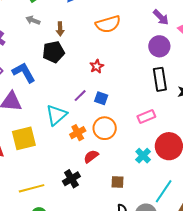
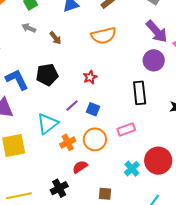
purple arrow: (161, 17) -> (157, 31), size x1.4
brown arrow: (60, 29) -> (55, 38), turned -40
black pentagon: (53, 52) -> (47, 75), moved
black rectangle: (160, 79) -> (140, 93), moved
pink rectangle: (146, 117) -> (126, 129), moved

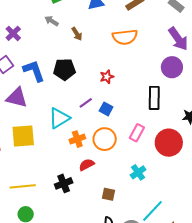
pink rectangle: (126, 129) -> (137, 133), turned -48
red circle: (158, 161) -> (169, 143), moved

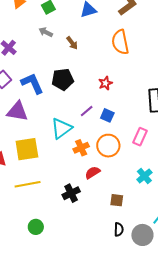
orange semicircle: (125, 37) -> (120, 42), turned 90
yellow line: (23, 186) -> (28, 184), moved

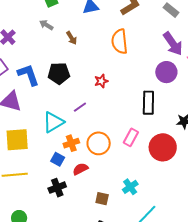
blue square: (107, 115) -> (58, 159), moved
cyan cross: (144, 176) -> (130, 187), moved

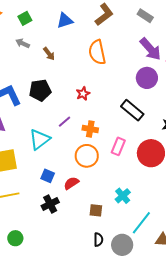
black rectangle: (148, 103) -> (132, 110), turned -45
orange cross: (71, 143) -> (90, 129), moved, turned 35

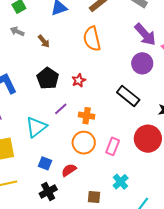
black pentagon: (40, 90) -> (48, 78), moved, turned -30
pink rectangle: (118, 146) -> (113, 146), moved

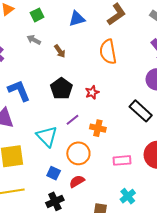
cyan triangle: (36, 127) -> (47, 136), turned -40
orange circle: (84, 143) -> (78, 153), moved
pink rectangle: (113, 146) -> (122, 160), turned 60

